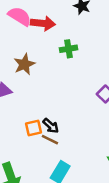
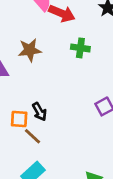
black arrow: (51, 126) -> (39, 112), moved

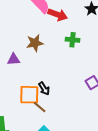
orange square: (19, 119) -> (29, 95), size x1.5

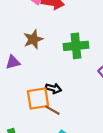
green cross: (73, 40) -> (76, 46), moved, size x1.5
black arrow: (44, 89) -> (53, 88), turned -32

